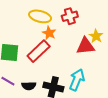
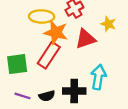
orange star: (49, 33) -> (56, 32), size x1.5
red triangle: (85, 46) -> (85, 39), moved

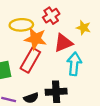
cyan arrow: (98, 77) -> (74, 64), moved

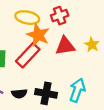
yellow star: (83, 28) -> (92, 45), moved
cyan arrow: (74, 64) -> (77, 90), moved

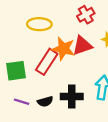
red cross: (60, 16) -> (86, 15), moved
orange star: (38, 35) -> (63, 49), moved

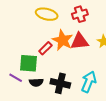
red cross: (86, 15) -> (80, 14), moved
red rectangle: (47, 62) -> (45, 48), size x0.6
green square: (16, 71) -> (28, 63), moved

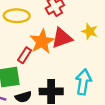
orange star: (63, 40) -> (42, 41), turned 30

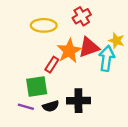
cyan arrow: (83, 82) -> (107, 58), moved

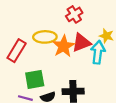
yellow ellipse: (44, 25) -> (45, 37), moved
red rectangle: (52, 65) -> (17, 51), moved, size x1.5

